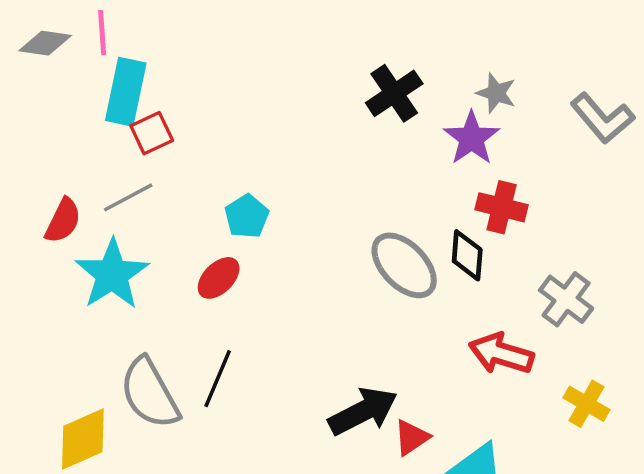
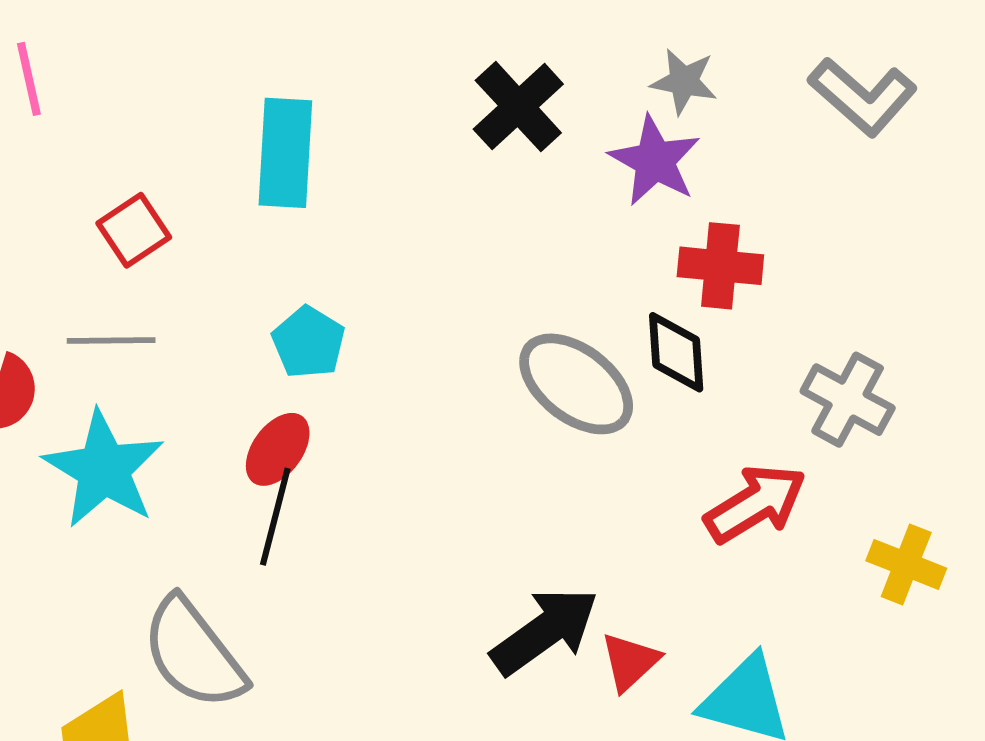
cyan rectangle: (126, 92) -> (285, 153), moved
gray line: (128, 197) -> (111, 340), turned 36
red arrow: (501, 354) -> (755, 504), turned 140
black line: (218, 379) -> (275, 517), moved

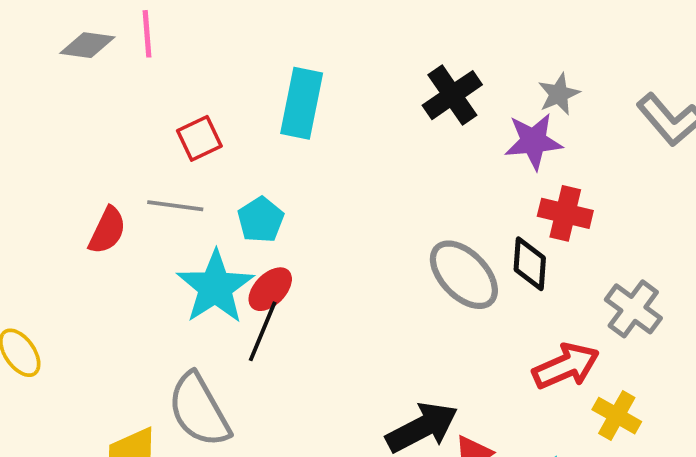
gray star: (684, 81) -> (559, 94), turned 30
purple star: (655, 161) -> (533, 141), turned 30
cyan pentagon: (308, 342) -> (261, 220), moved
cyan star: (104, 469) -> (215, 287), moved
yellow cross: (906, 564) -> (617, 416), moved

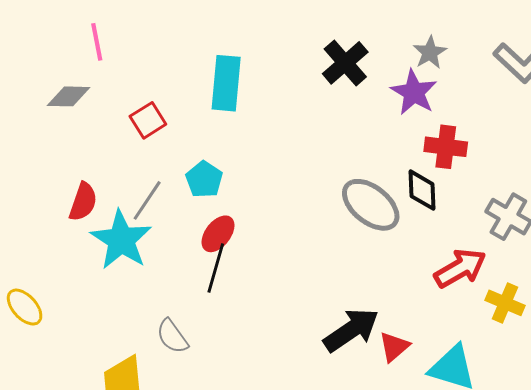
gray diamond: (87, 45) -> (69, 96), moved
purple star: (533, 141) -> (414, 92), turned -30
gray line: (175, 206) -> (147, 200), moved, turned -57
cyan star: (215, 287) -> (121, 240), moved
gray semicircle: (199, 410) -> (172, 336), size x0.6

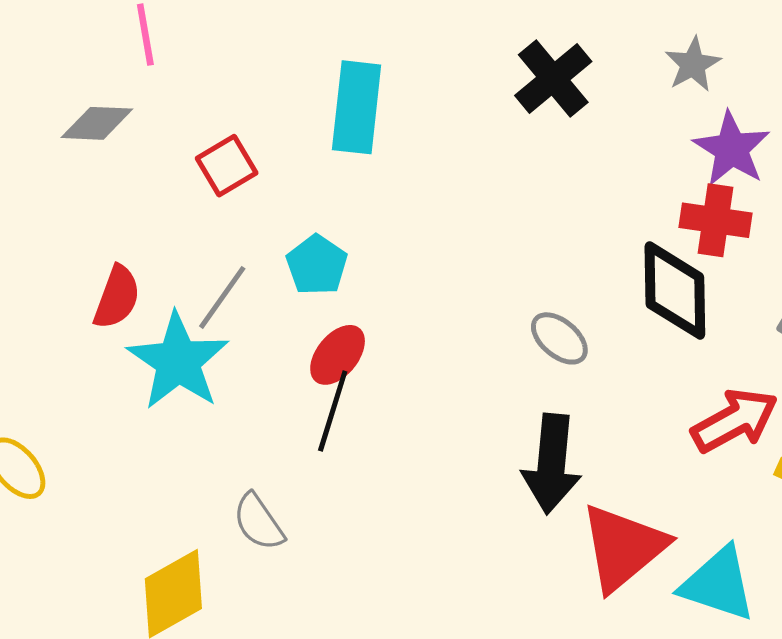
purple star: (414, 92) -> (732, 149), moved
black diamond: (422, 190) -> (675, 291), size x1.4
gray ellipse: (371, 205) -> (559, 338), moved, size x0.6
black arrow: (351, 330) -> (552, 464), moved, turned 128
red triangle: (394, 347) -> (623, 547), size x1.8

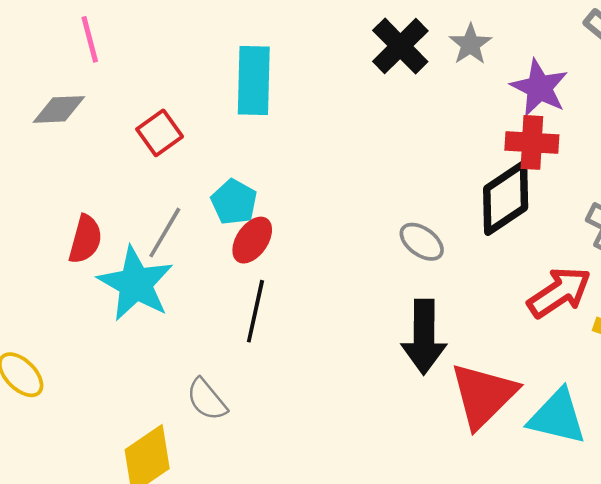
gray star: (693, 64) -> (470, 44), moved
black diamond: (675, 291) -> (506, 198), turned 62
red ellipse: (338, 355) -> (252, 240), moved

